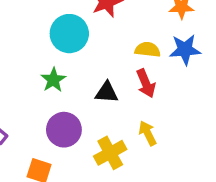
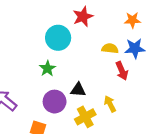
red arrow: (146, 83) -> (122, 71), moved
black triangle: (107, 92) -> (78, 90), moved

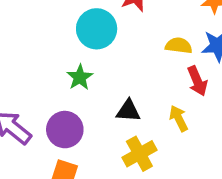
purple circle: (55, 102) -> (65, 130), moved
yellow arrow: (110, 104) -> (179, 118), moved

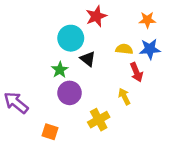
black triangle: (128, 111) -> (88, 59), moved, turned 35
purple circle: (65, 130) -> (70, 93), moved

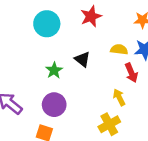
cyan circle: (71, 38) -> (47, 24), moved
purple circle: (70, 93) -> (54, 105), moved
yellow cross: (99, 120) -> (109, 124), moved

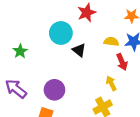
cyan circle: (47, 24) -> (61, 33), moved
green star: (54, 70) -> (20, 51), moved

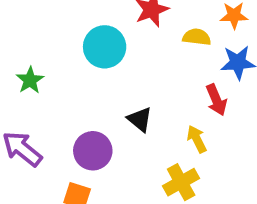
yellow semicircle: (111, 42) -> (197, 37), moved
black triangle: (79, 50) -> (140, 119), moved

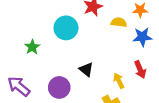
green star: (30, 80) -> (32, 47), moved
red arrow: (216, 100) -> (140, 69), moved

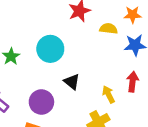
cyan circle: (66, 28) -> (50, 49), moved
red arrow: (140, 69) -> (133, 82), turned -150

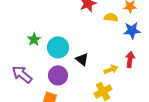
cyan circle: (50, 49) -> (58, 47), moved
yellow arrow: (108, 94) -> (111, 69), turned 96

